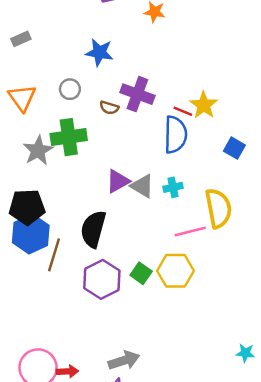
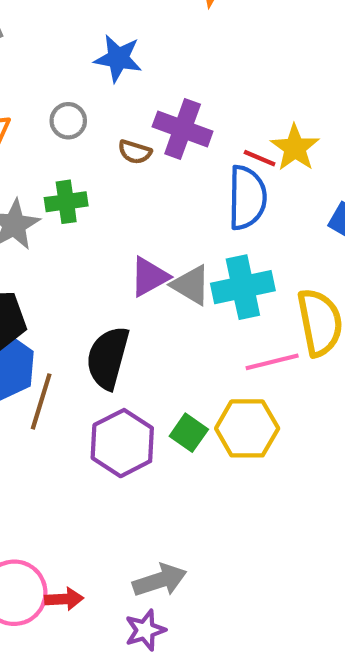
green cross: (69, 137) -> (66, 202), size x0.7
cyan cross: (173, 187) -> (243, 287), size x1.8

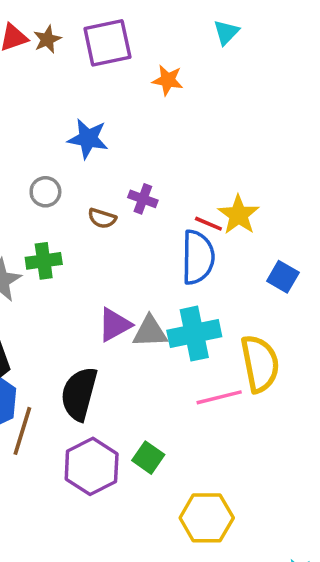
purple cross: (183, 129) -> (143, 199), size x0.6
gray triangle: (191, 285) -> (150, 332), turned -33
yellow hexagon: (247, 428) -> (207, 518), moved

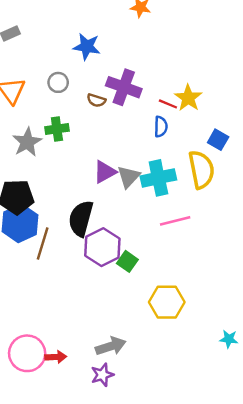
purple cross: (143, 199) -> (124, 87), size x1.8
blue semicircle: (198, 257) -> (161, 127), size x0.6
gray triangle: (150, 332) -> (129, 177), turned -45
yellow semicircle: (260, 364) -> (201, 170), moved
purple hexagon: (92, 466) -> (102, 247), moved

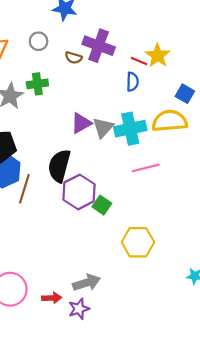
yellow semicircle: (201, 170) -> (170, 121), turned -84
red arrow: (56, 357) -> (52, 298), moved

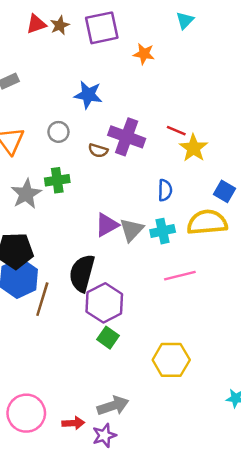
red line: (139, 61) -> (176, 131), moved
blue semicircle: (132, 82) -> (165, 190), moved
cyan cross: (130, 129) -> (163, 231), size x0.7
green square: (102, 205) -> (108, 338), moved

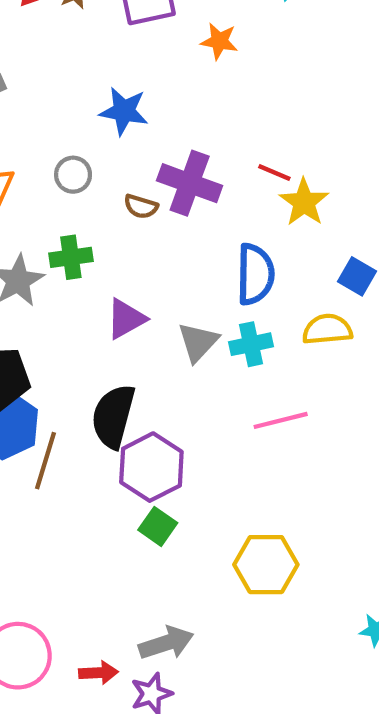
blue semicircle: (165, 190) -> (255, 274), size x1.6
yellow semicircle: (207, 222) -> (327, 329), size x0.7
purple triangle: (107, 225) -> (126, 319), moved

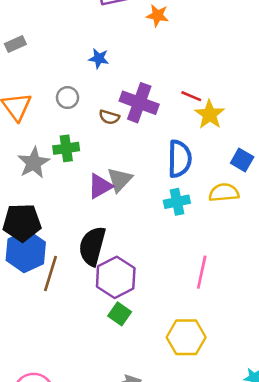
blue star: (124, 111) -> (99, 58), size x0.7
gray triangle: (198, 342) -> (120, 180), moved
pink line: (281, 420) -> (202, 272), moved, turned -64

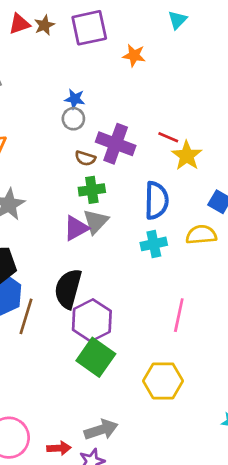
gray circle: (67, 98) -> (73, 119), moved
green cross: (66, 148) -> (92, 190), moved
green square: (120, 314) -> (96, 357), size x1.6

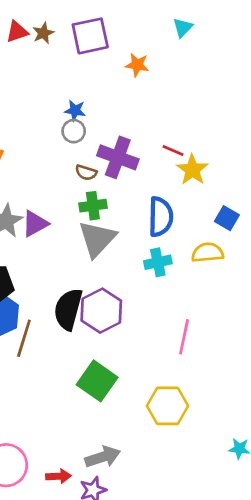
gray triangle: (96, 222) -> (97, 239), size x1.4
purple triangle: (76, 228) -> (35, 224), moved
purple hexagon: (92, 320) -> (101, 311), moved

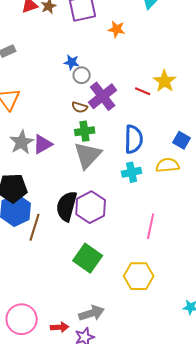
gray circle: (74, 131) -> (82, 75), moved
purple cross: (118, 157) -> (103, 96), turned 32
yellow star: (192, 170) -> (165, 81), moved

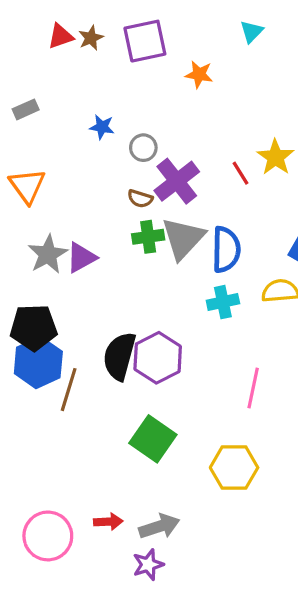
blue star: (72, 62) -> (102, 127), moved
red line: (143, 91) -> (240, 173), turned 35
gray triangle: (88, 155) -> (183, 238), moved
red arrow: (60, 327) -> (108, 522), moved

